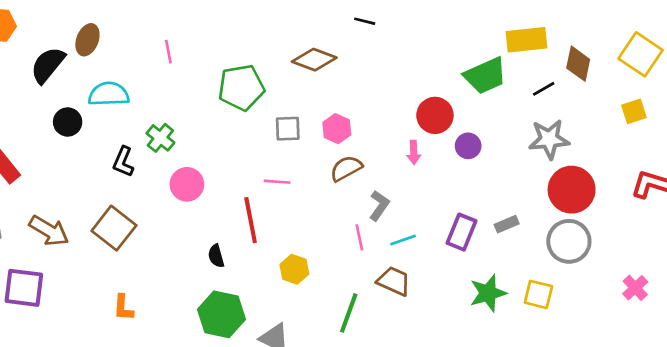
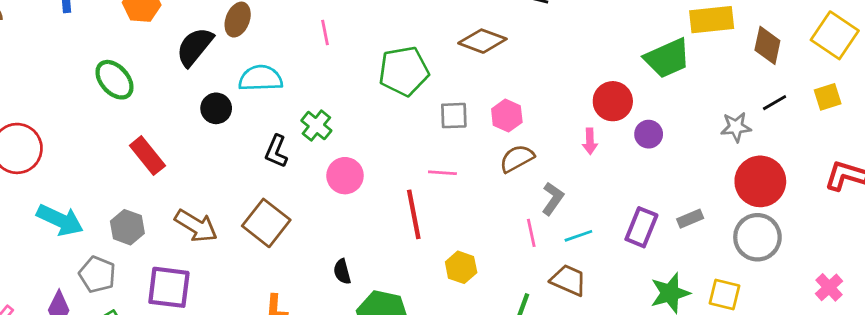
black line: (544, 89) -> (775, 103), moved
gray star: (549, 139) -> (736, 127), size x0.7
black semicircle: (216, 256) -> (342, 272), moved

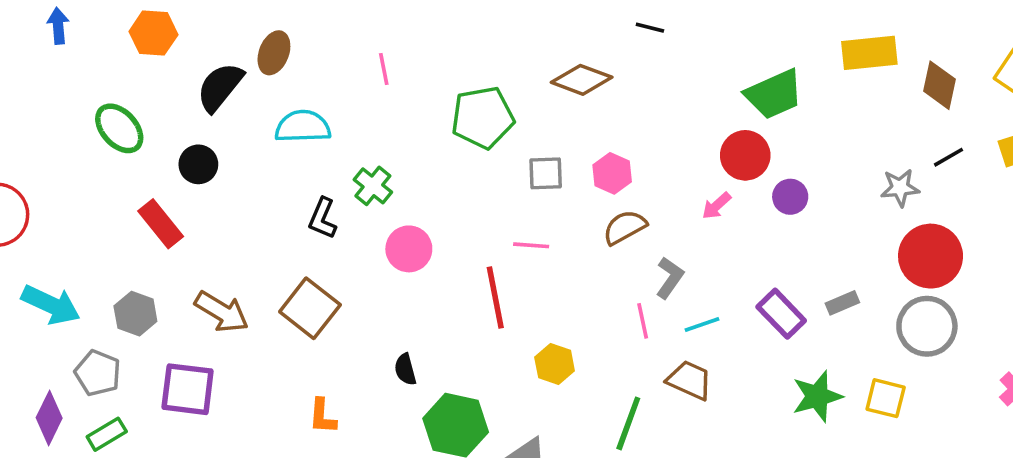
green trapezoid: (667, 58) -> (774, 94), moved
black circle: (216, 108) -> (198, 164), moved
pink arrow: (590, 141) -> (716, 206), turned 50
purple rectangle: (641, 227) -> (781, 314), turned -66

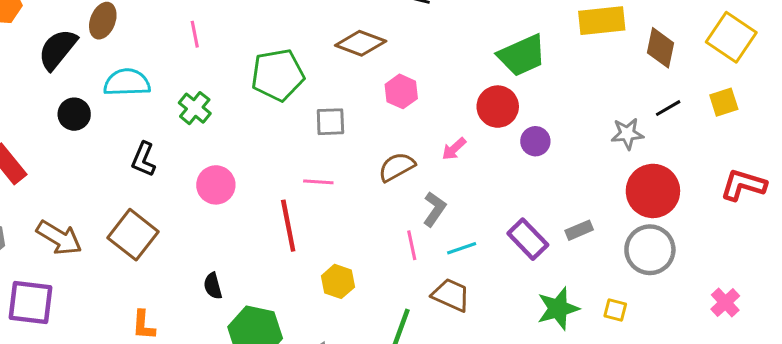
black circle: (198, 164) -> (74, 114), moved
pink hexagon: (612, 173) -> (401, 91), moved
green cross: (373, 186) -> (195, 108), moved
pink arrow: (716, 206) -> (454, 149), moved
yellow square: (886, 398) -> (615, 310), size x0.7

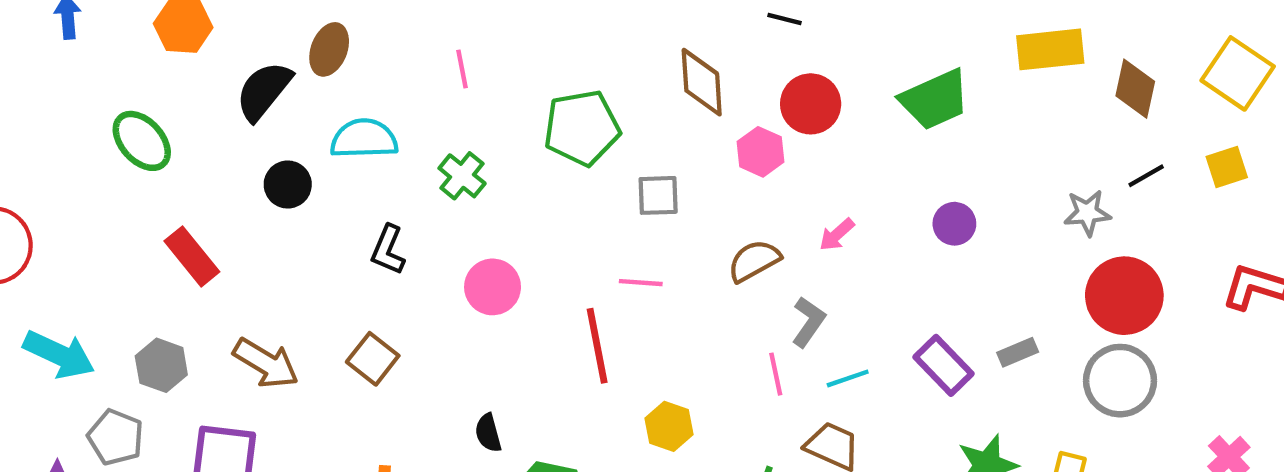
brown diamond: (361, 43) -> (702, 82), turned 66
red circle: (498, 107) -> (811, 104), moved
brown square: (133, 235) -> (373, 359), size x0.7

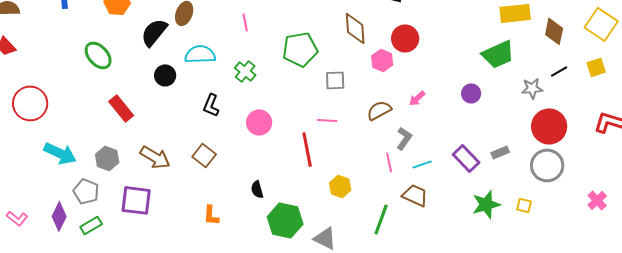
green trapezoid: (935, 100) -> (498, 54), moved

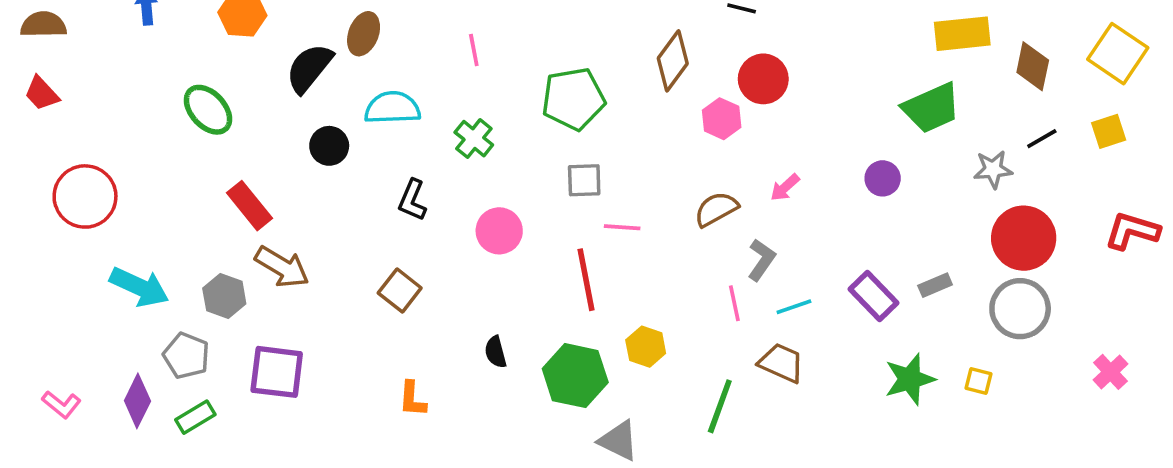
brown diamond: (355, 28) -> (673, 61), turned 40
gray square: (335, 80) -> (584, 180), moved
brown arrow: (155, 157) -> (282, 267), moved
green hexagon: (285, 220) -> (575, 376), moved

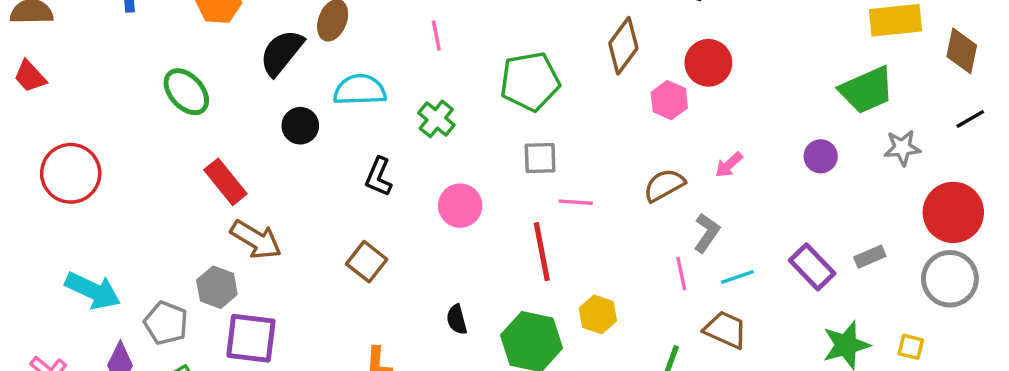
gray star: (993, 169) -> (902, 148), moved
cyan arrow: (139, 287) -> (93, 291), moved
gray hexagon: (224, 296) -> (217, 287), moved

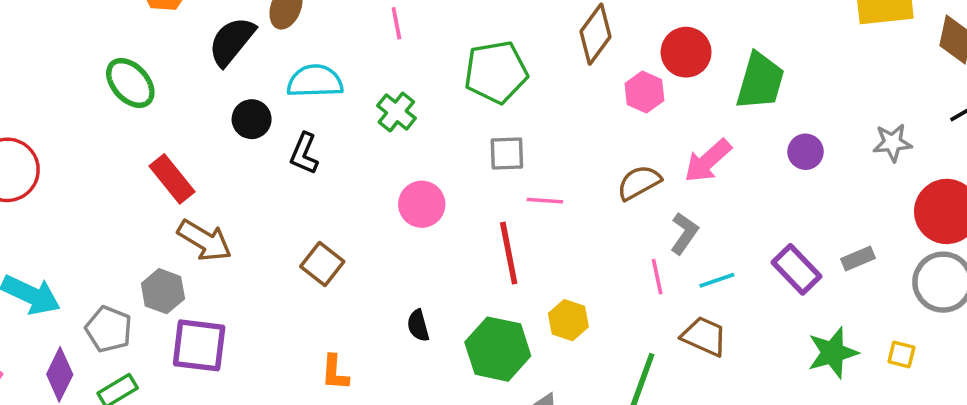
green trapezoid: (867, 90) -> (760, 81), moved, turned -50
pink arrow: (729, 165) -> (708, 161), size x1.6
black L-shape: (379, 177) -> (304, 154), moved

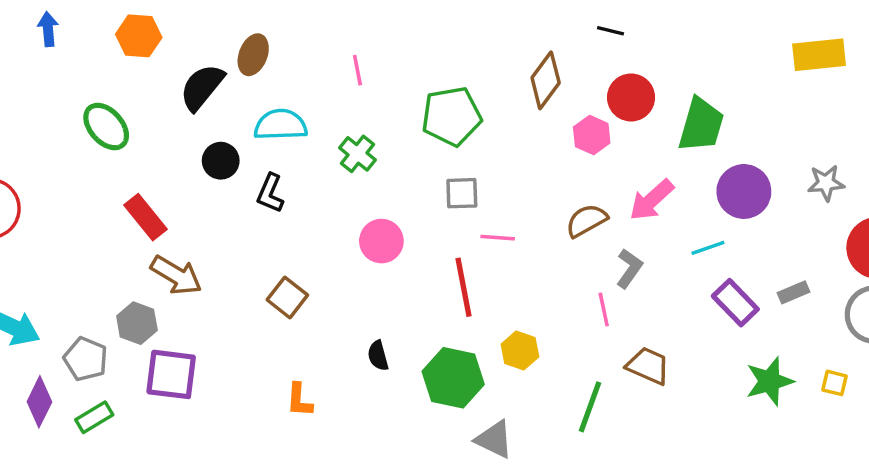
purple circle: (806, 152) -> (744, 191), size x1.6
cyan line: (717, 280) -> (708, 248), moved

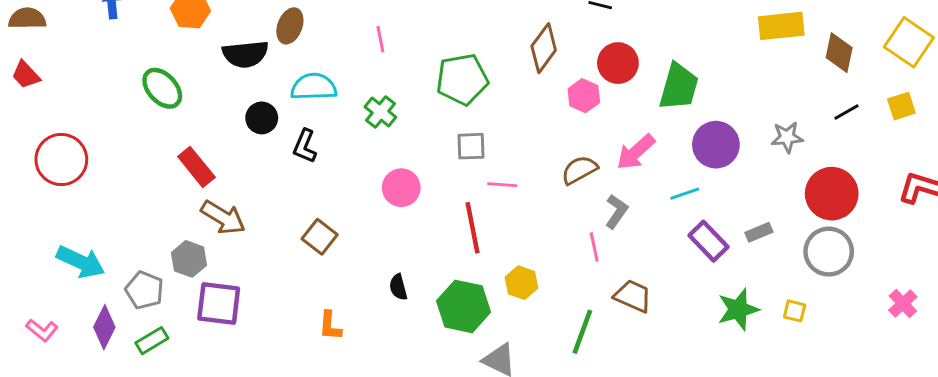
black semicircle: (202, 87) -> (245, 54), turned -135

